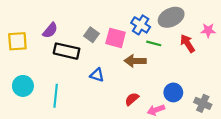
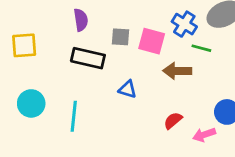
purple semicircle: (50, 30) -> (81, 20), moved, turned -49
gray square: (92, 35) -> (121, 37), turned -32

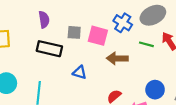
green line: (201, 48) -> (146, 44), moved

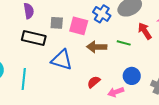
green line: (146, 44) -> (124, 43), moved
blue triangle: (80, 72) -> (62, 60), size x1.6

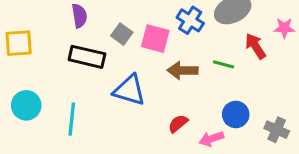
gray square: (57, 23) -> (122, 34), turned 32

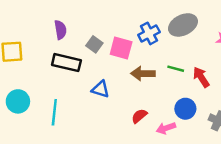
blue cross: (190, 20) -> (149, 33), turned 30
red arrow: (255, 46) -> (201, 77), moved
blue triangle: (129, 90) -> (100, 89), size x0.7

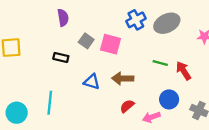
purple semicircle: (60, 30) -> (63, 18), moved
blue cross: (149, 33) -> (136, 20), moved
black rectangle: (66, 63) -> (61, 57), size x0.6
brown arrow: (143, 74) -> (123, 78), moved
cyan circle: (18, 101) -> (17, 113), moved

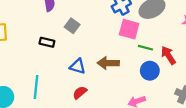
pink square: (111, 44) -> (129, 29), moved
blue circle: (169, 99) -> (150, 71), moved
red semicircle: (127, 106) -> (80, 93), moved

